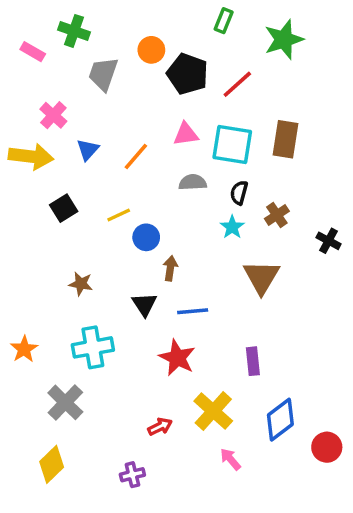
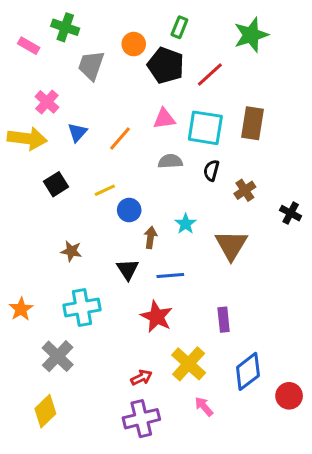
green rectangle: (224, 21) -> (179, 27), moved
cyan star: (232, 227) -> (186, 224), moved
purple cross: (132, 475) -> (141, 419), moved, size x1.6

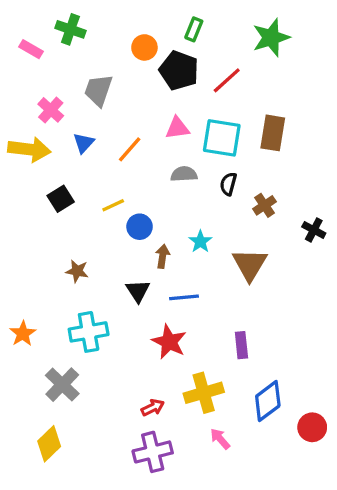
gray trapezoid: (91, 65) -> (98, 90), moved
yellow cross: (189, 364) -> (204, 393), turned 32

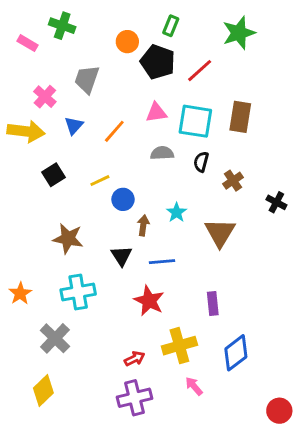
brown star: (77, 271) -> (68, 238), size x1.5
red circle: (312, 427) -> (279, 411), moved

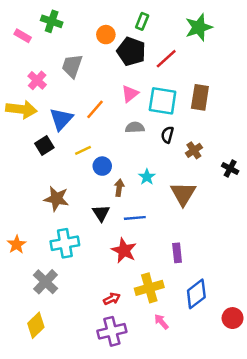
pink triangle: (156, 113) -> (130, 94), turned -30
blue triangle: (74, 126) -> (61, 119), moved, size x1.5
red circle: (279, 411) -> (233, 318), moved

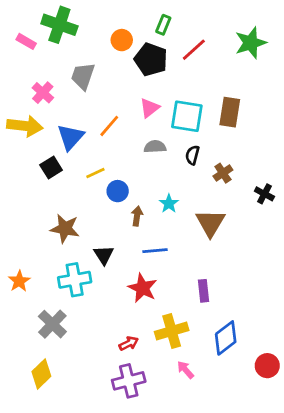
green cross: (52, 21) -> (59, 25), size x1.4
green star: (199, 27) -> (251, 43), moved
red line: (166, 59) -> (194, 50), moved
black triangle: (101, 213) -> (104, 255), moved

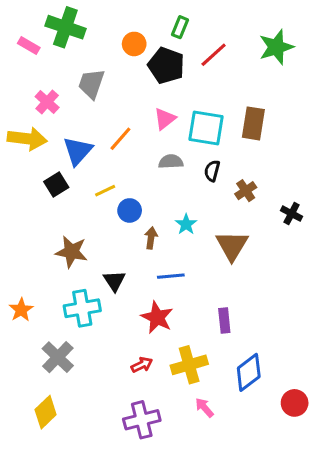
red arrow: (129, 343) -> (142, 365), moved

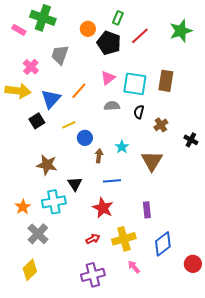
orange star: (21, 310) -> (23, 207), moved

